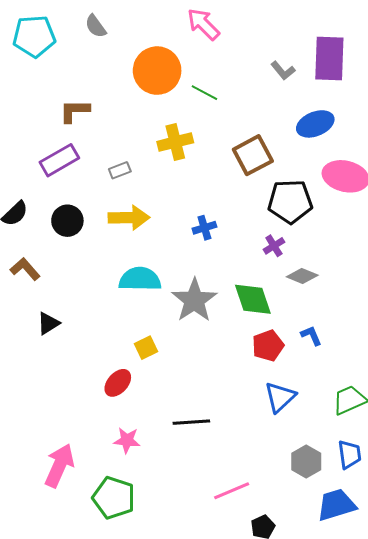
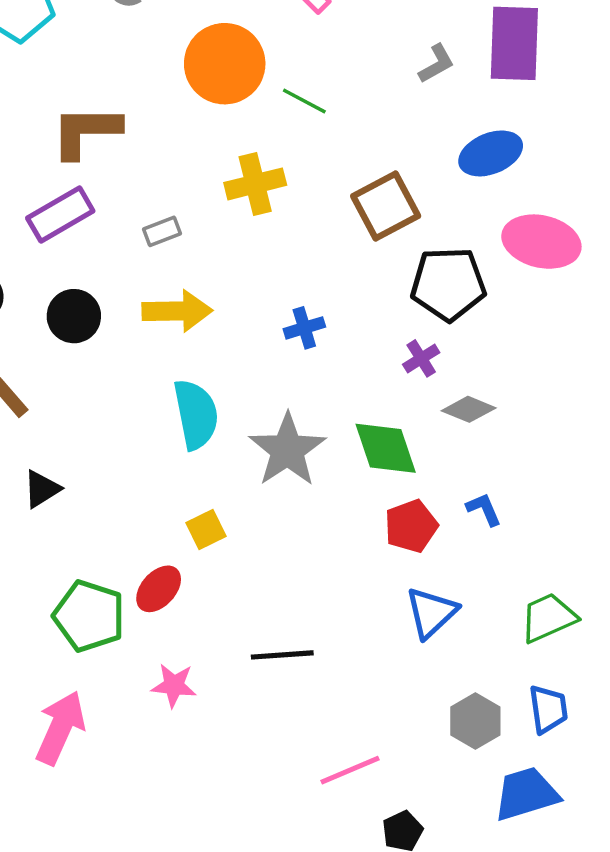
gray L-shape: (283, 71) -> (436, 64), turned -80
brown L-shape: (74, 111) -> (86, 131), size x1.4
cyan semicircle: (140, 279) -> (196, 414), turned 78
green pentagon: (114, 498) -> (89, 616), moved

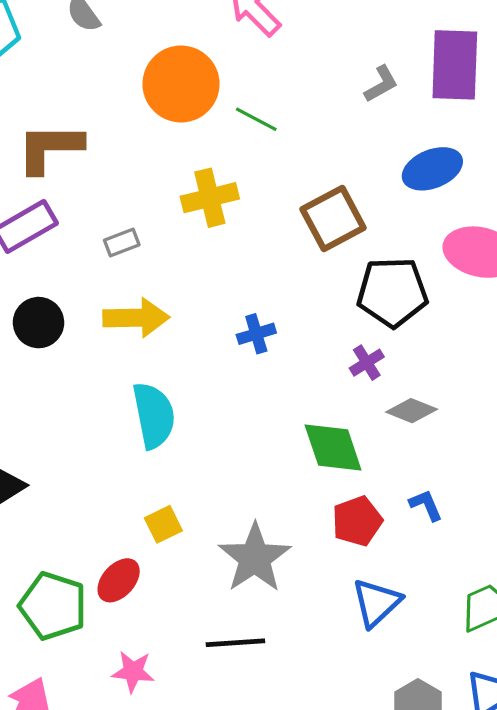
gray star: (287, 450) -> (255, 558), moved

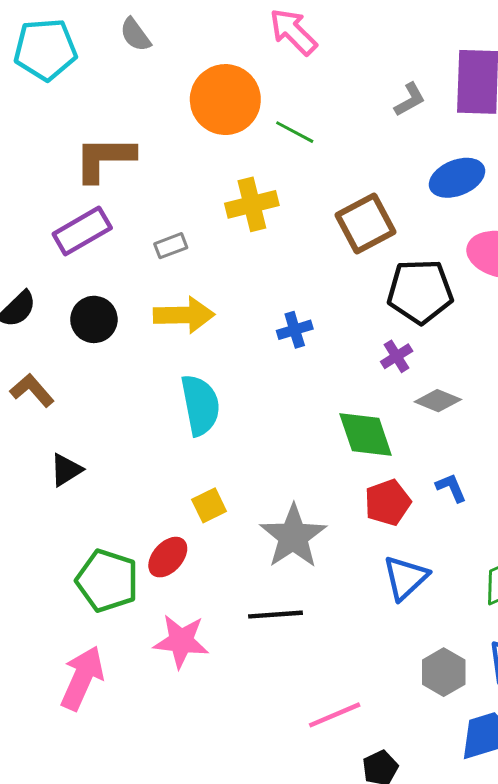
pink star: (133, 672) -> (181, 641), size x1.4

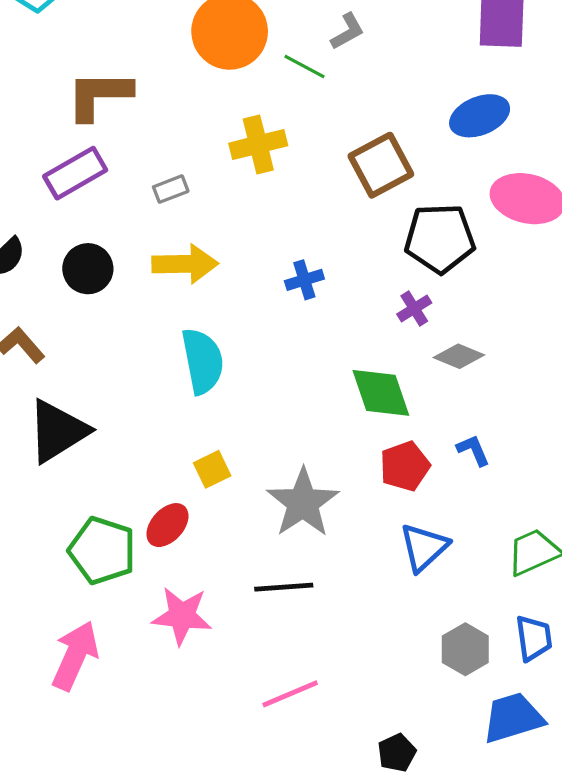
gray L-shape: (410, 100) -> (347, 31), moved
black triangle: (66, 470) -> (58, 431), size x1.8
pink line: (335, 715) -> (290, 694), moved

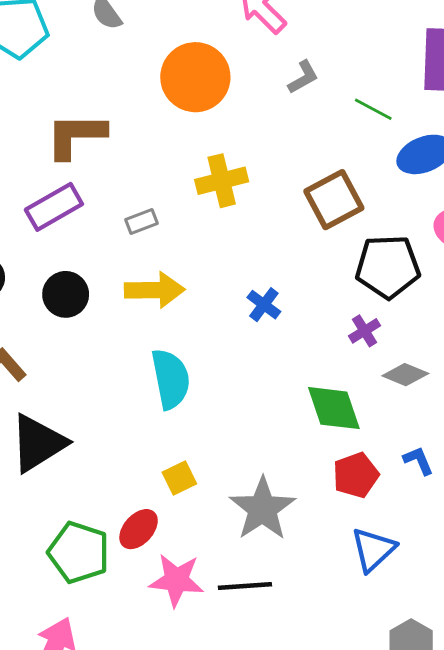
green line: (304, 66) -> (373, 109), moved
blue cross: (304, 280) -> (264, 305), turned -36
pink star: (182, 616) -> (176, 580), moved

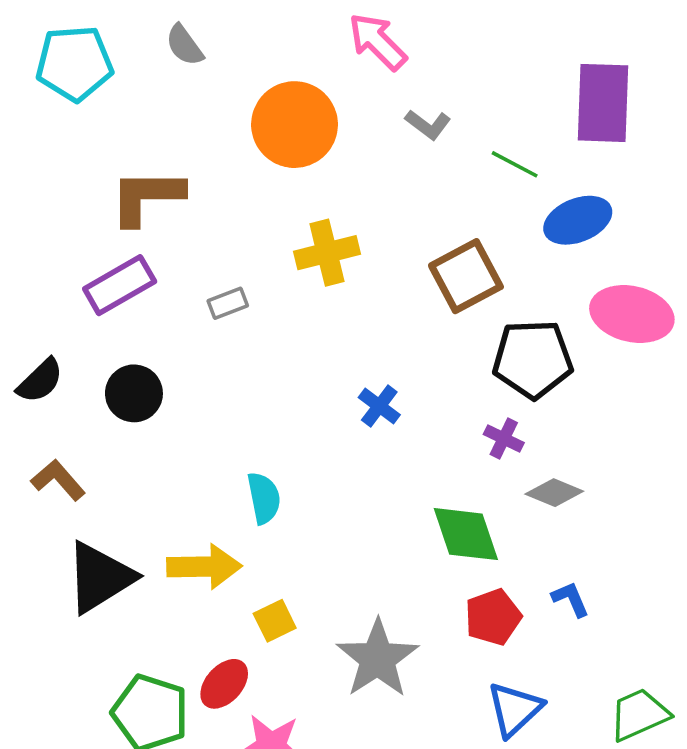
gray L-shape: (303, 77) -> (428, 125), turned 66
yellow arrow: (155, 290) -> (204, 567), moved
purple cross: (364, 331) -> (504, 438), turned -32
cyan semicircle: (171, 379) -> (264, 498), size x0.7

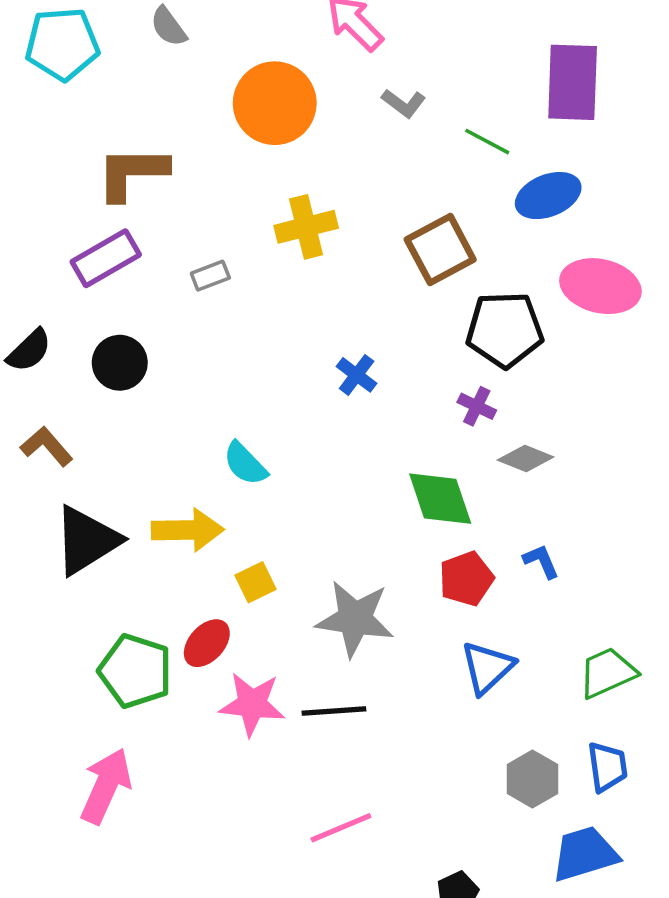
cyan semicircle: (264, 498) -> (245, 464), turned 147
gray star: (378, 659) -> (355, 619), turned -30

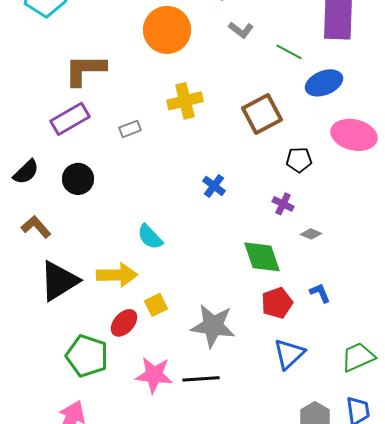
black pentagon: (505, 330) -> (299, 160), size x0.6
gray diamond: (526, 459) -> (311, 234), size x0.7
red ellipse: (207, 643) -> (124, 323), moved

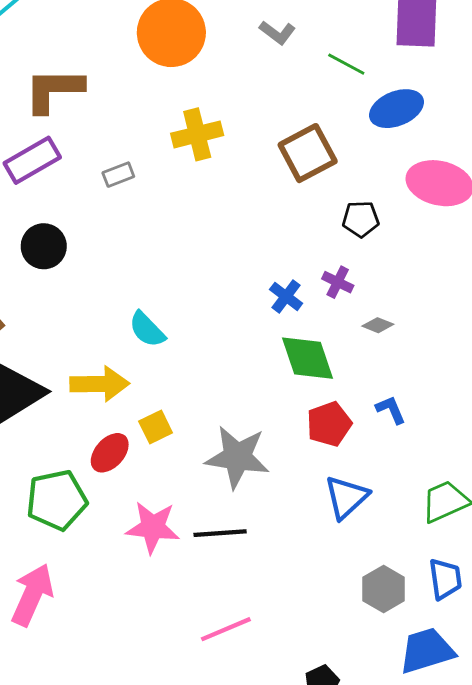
blue cross: (214, 186) -> (286, 296), moved
green pentagon: (87, 356) -> (57, 500), turned -30

